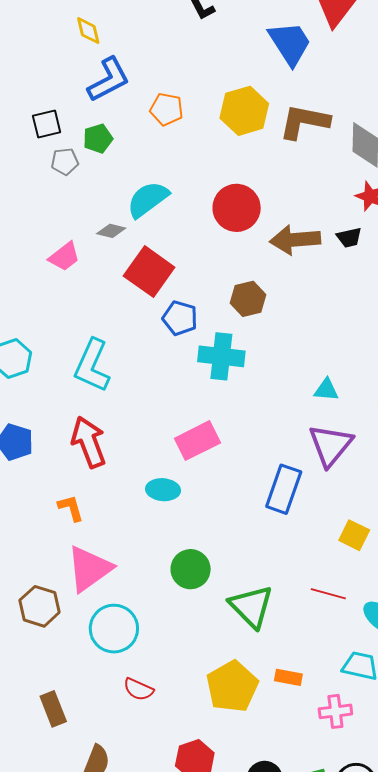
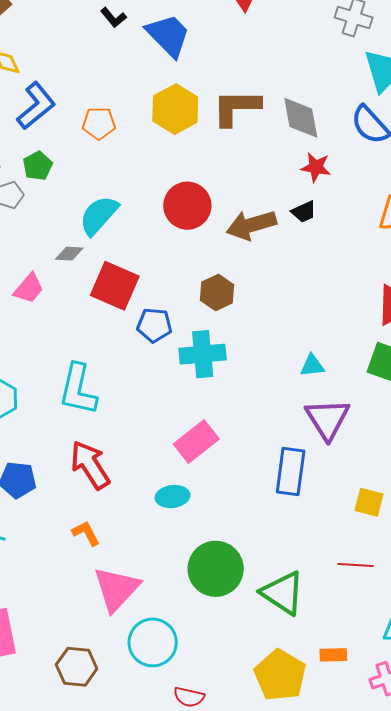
blue trapezoid: (290, 43) -> (168, 35), moved
green circle: (191, 569) -> (216, 569), size x1.4
brown hexagon: (40, 606) -> (77, 667), moved

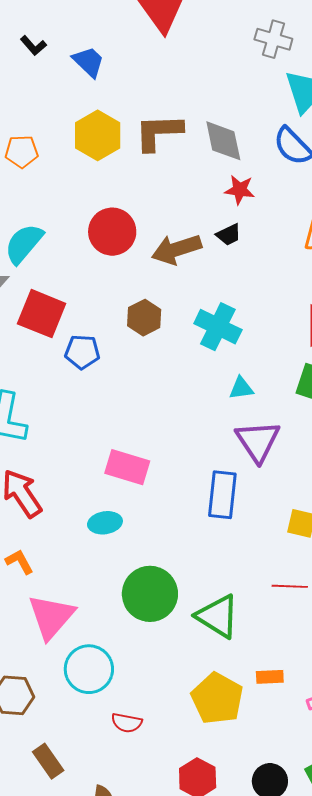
blue trapezoid: (168, 35) -> (89, 62), size x0.7
cyan cross: (203, 354) -> (218, 327), moved, turned 33
pink rectangle: (196, 441) -> (127, 467), turned 57

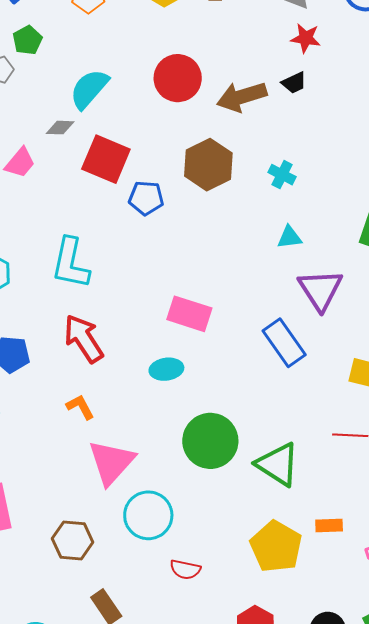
brown hexagon: (144, 318) -> (208, 165), size x1.4
cyan cross: (218, 327) -> (282, 175), size x0.6
cyan triangle: (241, 388) -> (289, 237), moved
blue rectangle: (222, 495) -> (284, 343), turned -42

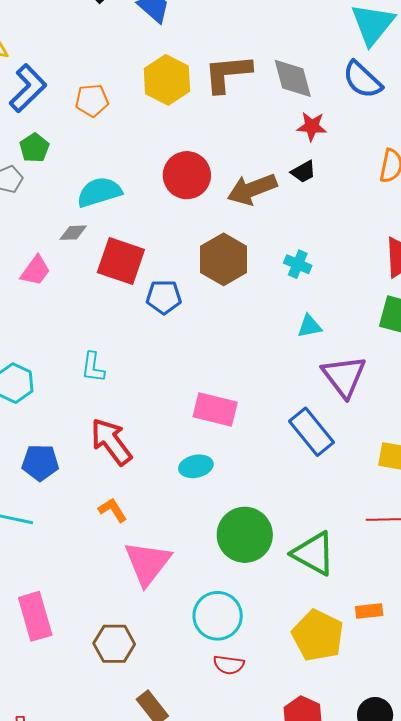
cyan semicircle: (89, 89) -> (99, 192), turned 36
cyan L-shape: (71, 263) -> (93, 367), size x0.6
cyan circle: (148, 515) -> (218, 616), moved

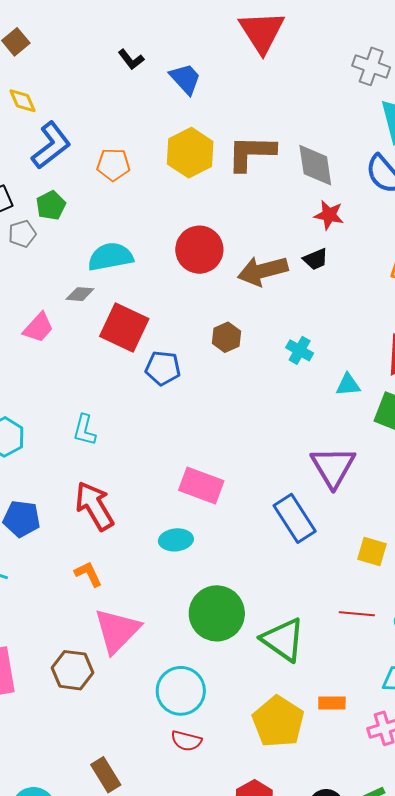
brown hexagon: (224, 259) -> (226, 337), size x0.6
cyan triangle: (309, 326) -> (348, 385), moved
brown hexagon: (114, 644) -> (72, 670), moved

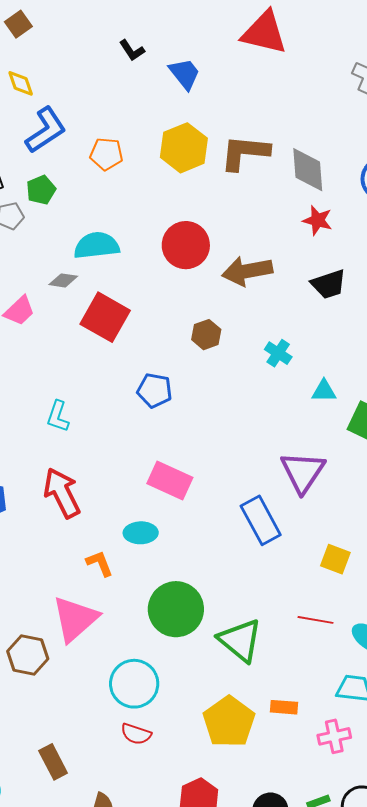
red triangle: (262, 32) -> (264, 33), turned -48
black trapezoid: (315, 259) -> (329, 284), moved, size x1.4
blue pentagon: (163, 368) -> (155, 390), moved
orange L-shape: (88, 574) -> (100, 563), moved

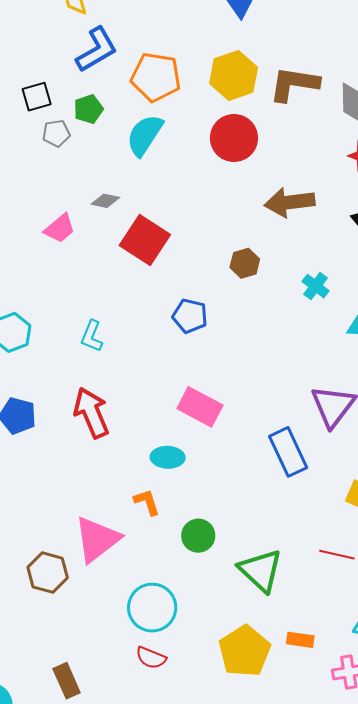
orange pentagon: (106, 154) -> (156, 77), size x1.5
red circle: (186, 245) -> (234, 138), moved
cyan semicircle: (97, 246) -> (145, 135), moved, turned -54
orange L-shape: (100, 563) -> (147, 502), moved
green circle: (176, 609) -> (198, 536), size x0.6

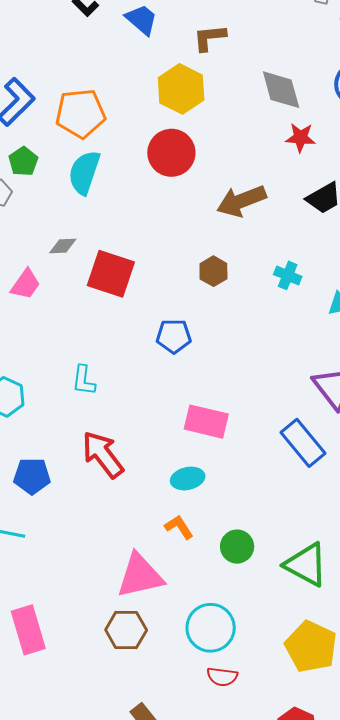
yellow hexagon: (234, 76) -> (181, 89), moved
brown L-shape: (294, 84) -> (210, 38), moved, size x0.7
pink triangle: (97, 539) -> (140, 576), turned 40
brown hexagon: (48, 573) -> (126, 630), moved

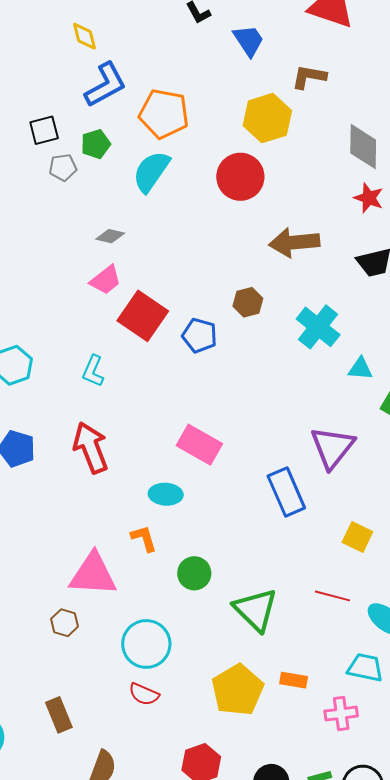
red square: (111, 274) -> (143, 316), moved
cyan cross: (288, 275) -> (318, 327), size x1.6
pink trapezoid: (26, 284) -> (106, 280), moved
blue pentagon: (174, 336) -> (199, 335), moved
brown hexagon: (126, 630) -> (65, 623), size x0.7

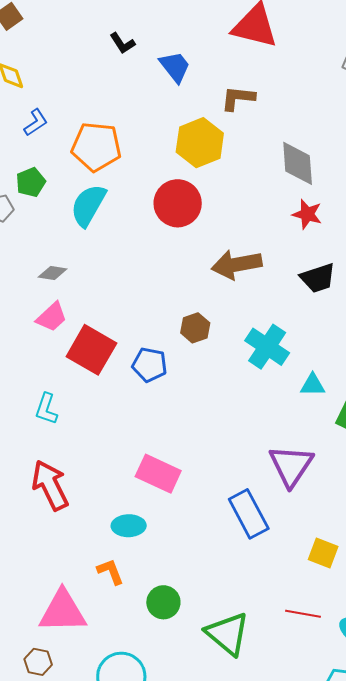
blue L-shape: (106, 85) -> (36, 122), size x0.6

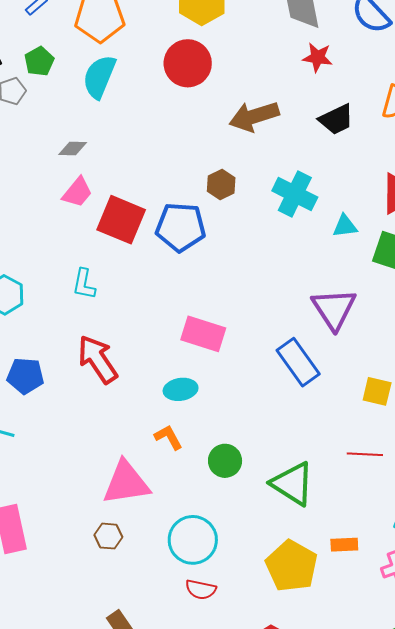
blue pentagon: (150, 365) -> (181, 227), size x1.4

